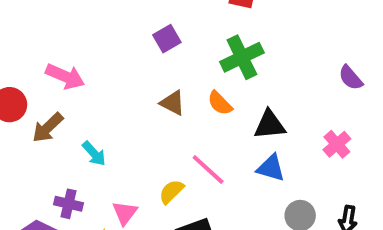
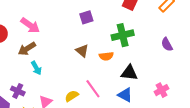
purple semicircle: (351, 78) -> (167, 44), moved
orange semicircle: (220, 103) -> (106, 56), turned -64
brown arrow: (48, 128) -> (27, 49), moved

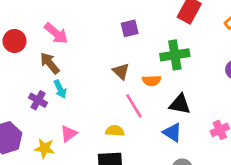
brown arrow: (27, 49) -> (50, 63), turned 78
pink line: (93, 89) -> (134, 106), moved
purple cross: (18, 91) -> (38, 100), moved
yellow semicircle: (72, 96) -> (115, 131), moved, turned 32

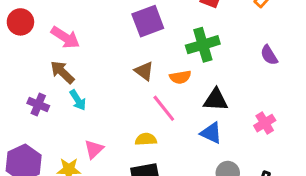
purple square: (130, 28) -> (148, 21), size x1.5
red circle: (15, 41) -> (20, 22), moved
purple cross: (38, 100) -> (38, 104), moved

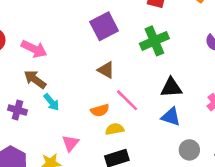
orange semicircle: (180, 77) -> (100, 110), moved

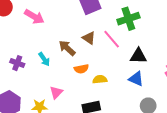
brown arrow: (35, 79) -> (67, 48), moved
pink line: (127, 100) -> (112, 39), moved
yellow semicircle: (115, 129) -> (100, 79), moved

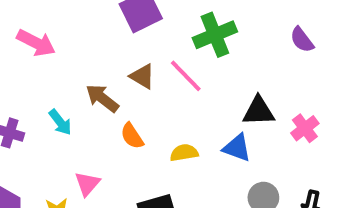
black triangle: (138, 56) -> (259, 111), moved
orange semicircle: (81, 69) -> (132, 136), turned 72
yellow semicircle: (100, 79) -> (184, 153), moved

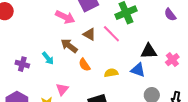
pink arrow: (36, 43) -> (65, 17), moved

